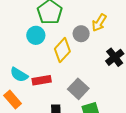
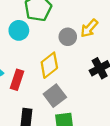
yellow diamond: (62, 50) -> (49, 65), moved
red rectangle: (42, 80) -> (17, 80), turned -72

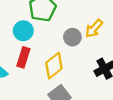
red rectangle: (17, 80) -> (23, 57), moved

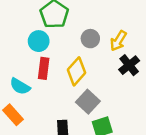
yellow arrow: (94, 29) -> (118, 41), moved

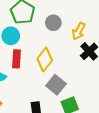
gray circle: (90, 39) -> (53, 23), moved

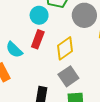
gray circle: (53, 23) -> (84, 15), size x1.5

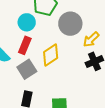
gray square: (68, 76) -> (27, 69), moved

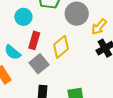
cyan circle: (27, 22) -> (23, 17), moved

